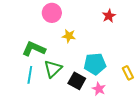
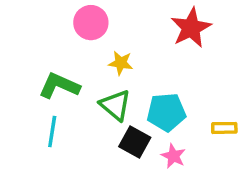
red star: (109, 16) -> (191, 28), size x1.6
green triangle: (53, 69) -> (115, 105), moved, turned -36
yellow rectangle: (128, 73) -> (224, 128), turned -64

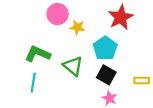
yellow star: (121, 63) -> (77, 27), moved
cyan pentagon: (166, 112) -> (105, 48), moved, turned -30
black square: (135, 142) -> (106, 75), moved

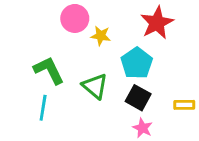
green L-shape: (38, 54) -> (49, 70), turned 40

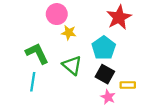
yellow star: (101, 36) -> (69, 33), moved
yellow rectangle: (184, 105) -> (128, 85), moved

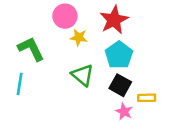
red star: (119, 17) -> (114, 20), moved
green L-shape: (37, 53) -> (31, 49), moved
cyan line: (33, 82) -> (20, 84), moved

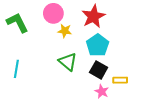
green L-shape: (31, 49) -> (17, 23), moved

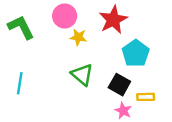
cyan pentagon: (98, 45) -> (136, 53), moved

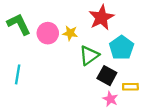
pink circle: (65, 16) -> (48, 33), moved
green triangle: (82, 75) -> (89, 55), moved, turned 45

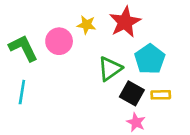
green L-shape: (19, 24) -> (23, 48), moved
yellow star: (70, 33) -> (87, 25), moved
yellow rectangle: (130, 87) -> (161, 95), moved

